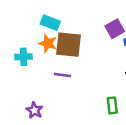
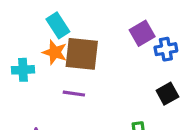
cyan rectangle: (50, 23) -> (58, 25), turned 36

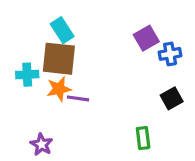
orange star: (55, 52) -> (59, 89), moved, turned -30
brown square: (82, 54) -> (59, 59), moved

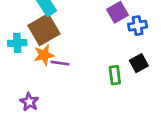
brown square: (59, 59) -> (44, 30), turned -36
green rectangle: (143, 138) -> (115, 75), moved

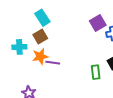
brown square: (44, 30) -> (40, 37), size x0.6

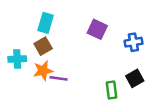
cyan rectangle: (42, 18) -> (46, 23), turned 49
purple square: (98, 23) -> (97, 29), moved, turned -35

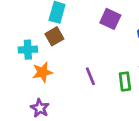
orange star: (43, 71) -> (42, 72), moved
purple line: (59, 78) -> (90, 76), moved, turned 60

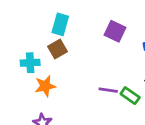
purple line: (90, 76) -> (108, 90), moved, turned -60
green rectangle: (125, 82) -> (130, 96), turned -48

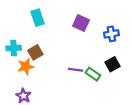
cyan rectangle: (60, 24) -> (38, 18), turned -35
brown square: (58, 49) -> (35, 52), moved

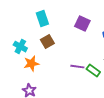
cyan cross: (14, 48) -> (20, 47), turned 32
brown square: (35, 52) -> (47, 42), moved

